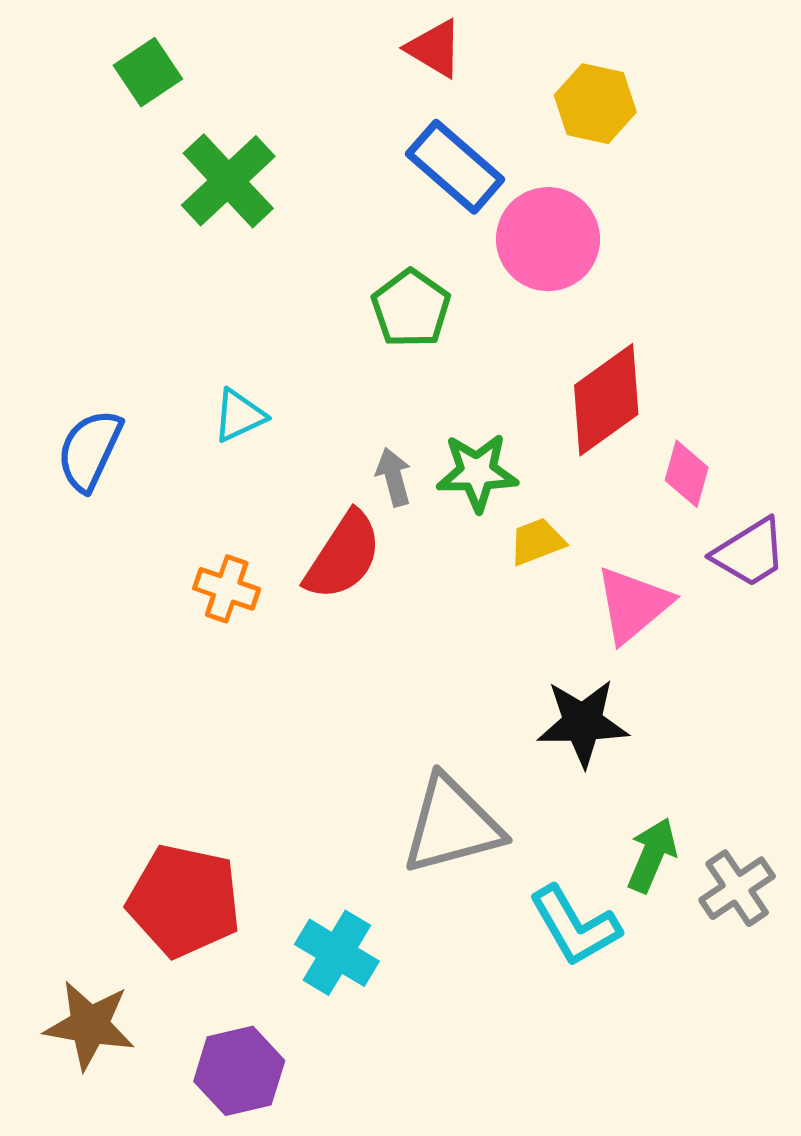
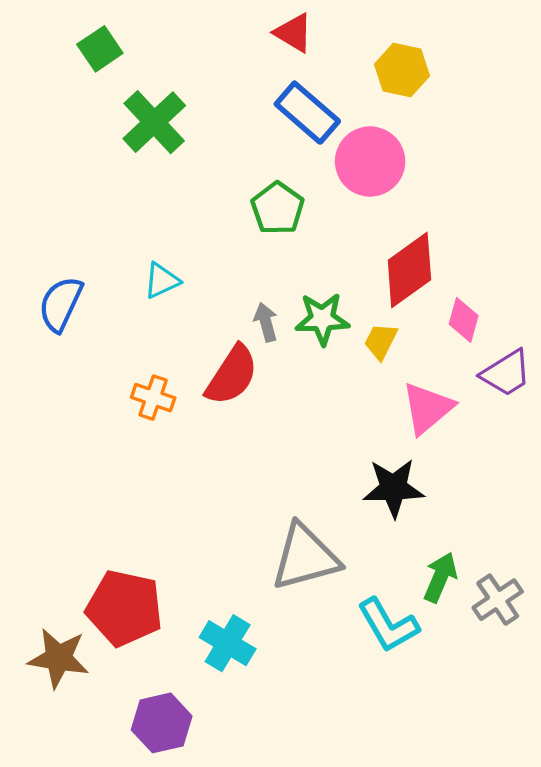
yellow trapezoid: (537, 542) -> (381, 341), moved, turned -42
brown star: (90, 1025) -> (58, 658), moved

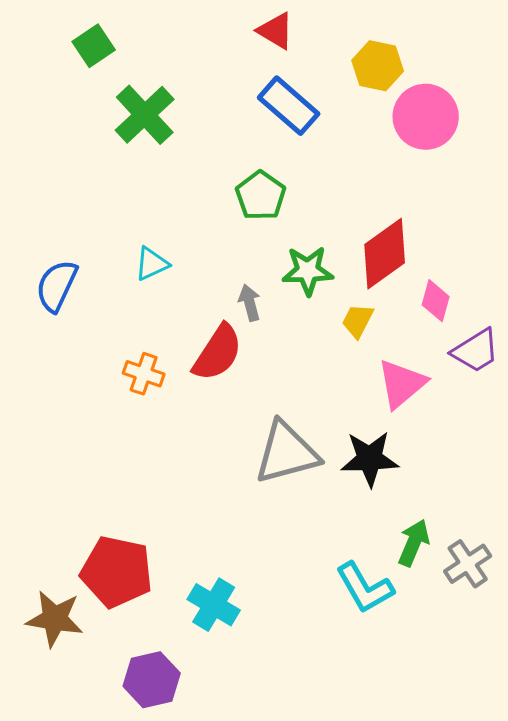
pink circle: (370, 161) -> (426, 117), moved
green star: (322, 319) -> (308, 271), moved
gray triangle: (305, 557) -> (287, 453), moved

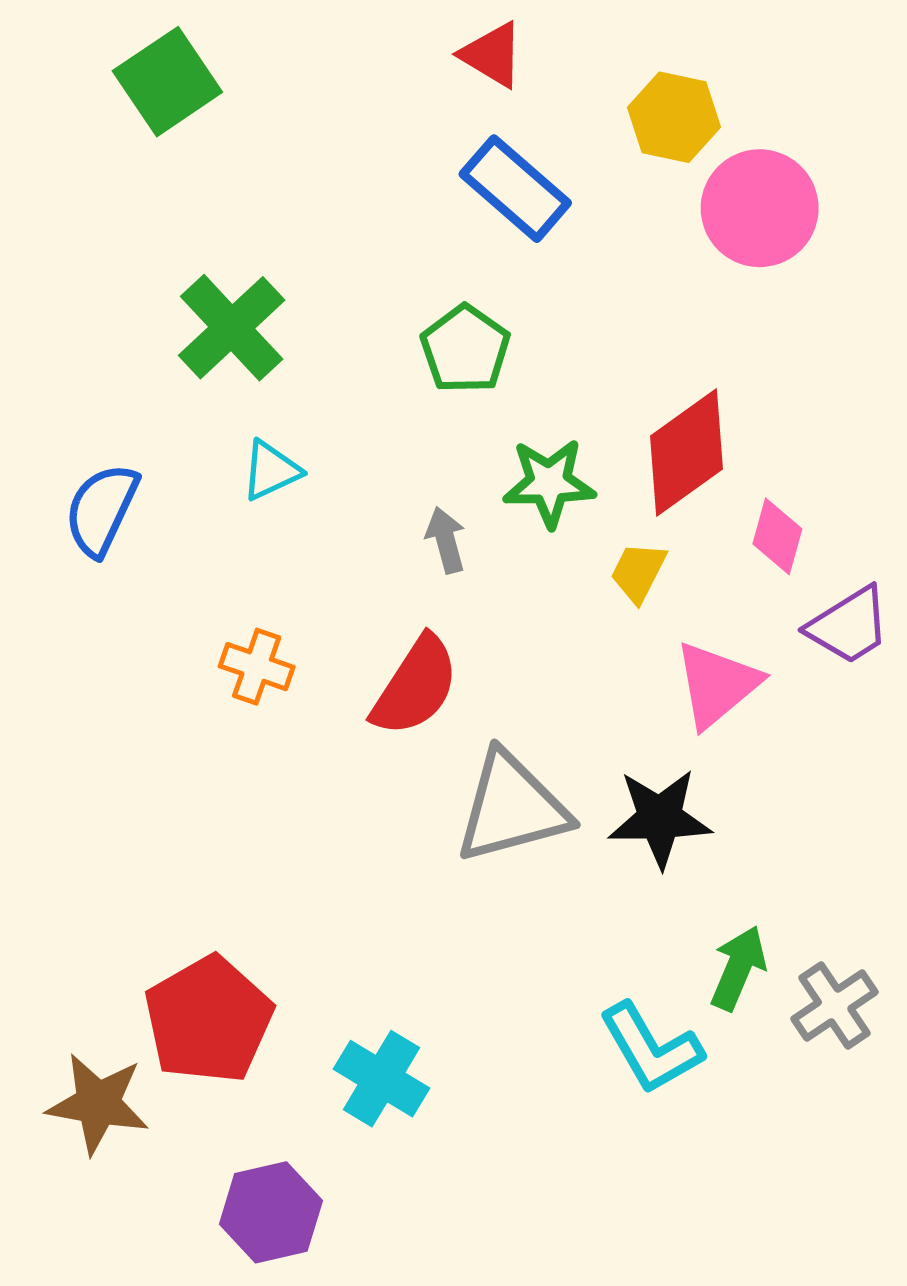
green square: (94, 46) -> (167, 82), size x1.4
green cross: (145, 115) -> (232, 328), moved
red semicircle: (218, 353) -> (415, 686), moved
red pentagon: (117, 572) -> (208, 1020), turned 30

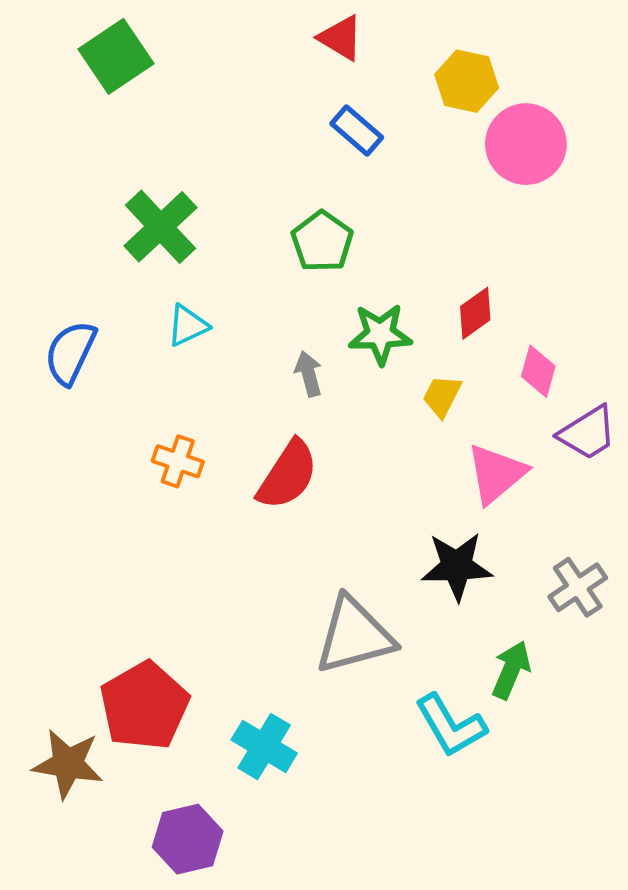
blue rectangle: (515, 189) -> (357, 130), size x0.7
red diamond: (686, 453) -> (475, 313), size x0.6
gray triangle: (512, 808) -> (354, 635), moved
gray cross: (835, 1005) -> (578, 587), moved

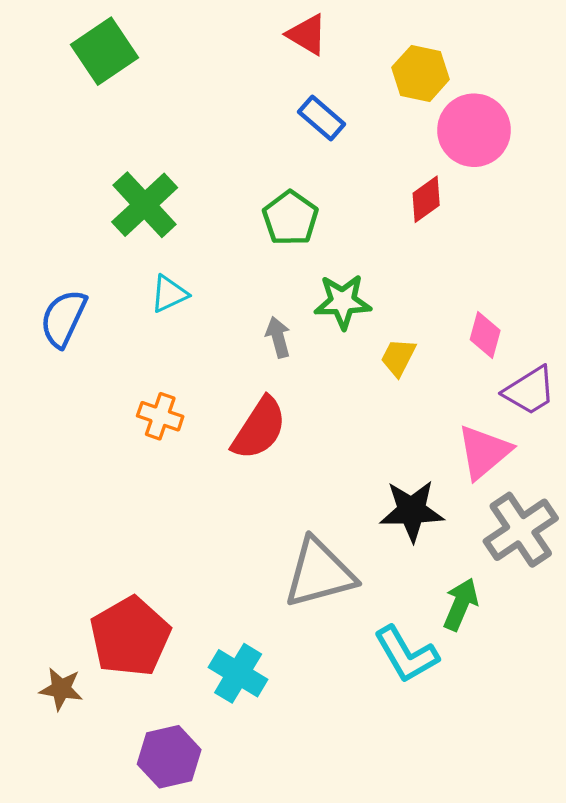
red diamond: (475, 313) -> (426, 199), moved
pink triangle: (496, 474) -> (484, 452), moved
gray cross: (578, 587) -> (521, 530), size x1.4
brown star: (68, 764) -> (61, 689), size x0.7

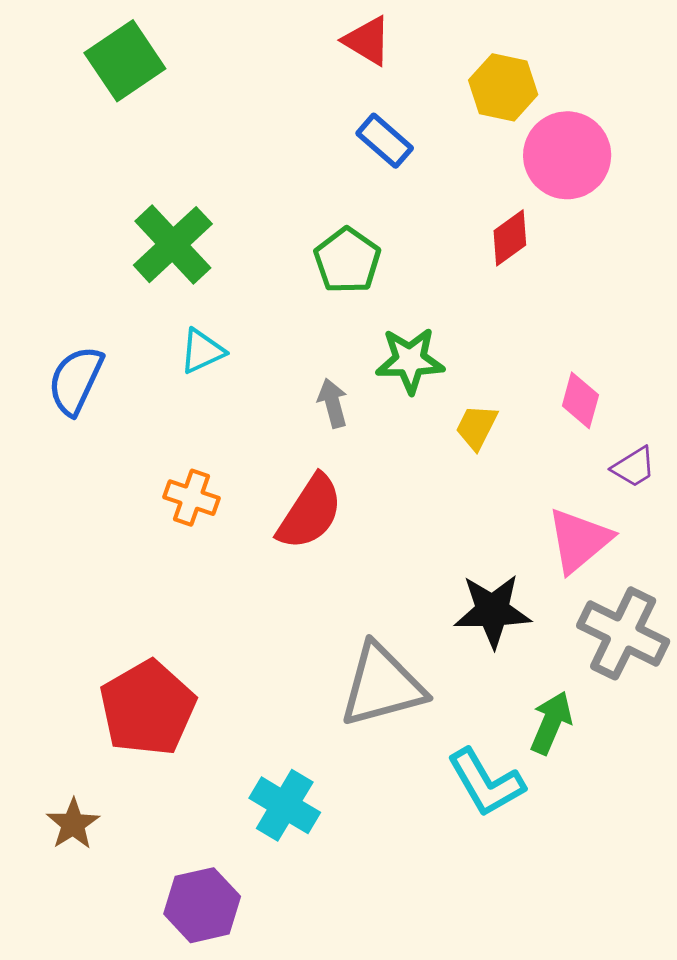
purple trapezoid: (530, 391) -> (634, 467), size x0.7
gray cross: (521, 530) -> (623, 633), turned -30
red pentagon: (130, 637) -> (148, 708), moved
brown star: (61, 689) -> (73, 824), turned 30

